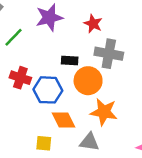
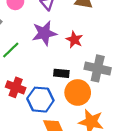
red star: (93, 24) -> (74, 40), moved

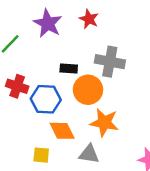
purple star: (44, 33) -> (48, 23), turned -30
red star: (74, 40) -> (89, 19), moved

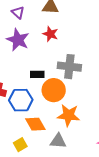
yellow square: (41, 155) -> (20, 145), turned -32

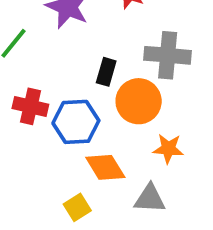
black rectangle: (37, 74) -> (106, 72), turned -72
orange star: (68, 115) -> (168, 149), size x0.7

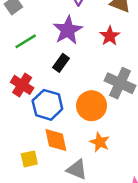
black rectangle: (106, 72) -> (61, 63), moved

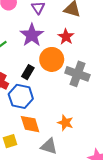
black rectangle: (61, 63) -> (28, 72), moved
orange circle: (92, 106) -> (52, 59), moved

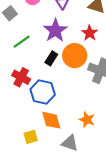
black rectangle: (28, 72) -> (51, 58), moved

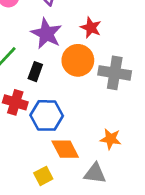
black rectangle: (51, 58) -> (35, 72), moved

